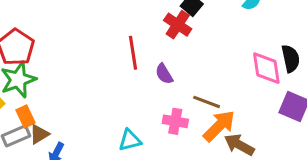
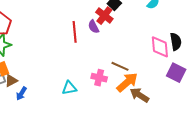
purple semicircle: (164, 74) -> (94, 27), moved

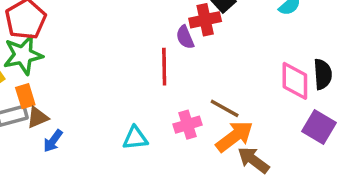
red cross: (104, 16) -> (205, 20), turned 36
red line: (75, 32) -> (164, 67), moved
pink cross: (99, 78) -> (187, 125), turned -35

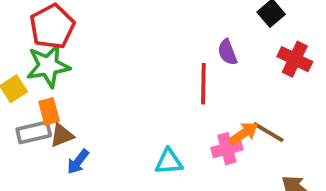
red cross: (205, 20) -> (295, 59), moved, turned 36
orange arrow: (235, 136) -> (244, 133), moved, size x0.7

